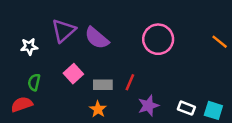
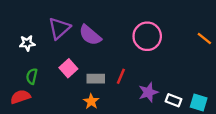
purple star: (148, 106) -> (148, 92), moved

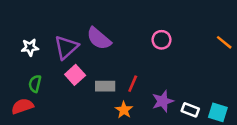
purple triangle: (59, 28) -> (66, 47), moved
pink circle: (147, 36) -> (161, 40), size x0.6
orange star: (91, 101) -> (124, 110), moved

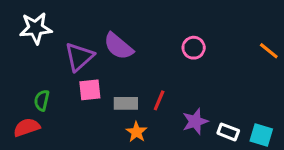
white star: (30, 47) -> (36, 28), moved, size x1.5
pink square: (75, 75) -> (90, 90), turned 36
orange star: (124, 110) -> (136, 132), moved

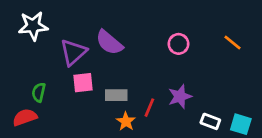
orange line: (269, 51) -> (232, 43), moved
red line: (159, 100) -> (149, 108), moved
purple star: (195, 121) -> (180, 96), moved

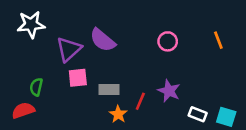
orange line: (232, 43) -> (218, 40), turned 30
purple star: (180, 96) -> (169, 91), turned -30

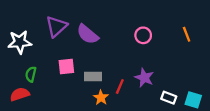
white star: (31, 24) -> (20, 42), moved
purple triangle: (69, 49) -> (56, 26), moved

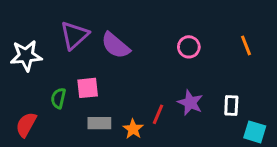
green semicircle: (31, 74) -> (58, 98), moved
gray rectangle: (93, 76) -> (99, 123), moved
red semicircle: (20, 94) -> (26, 125), turned -42
white rectangle: (169, 98) -> (231, 106), moved, turned 72

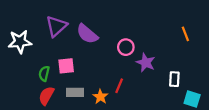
pink circle: (189, 47) -> (126, 47), moved
purple star: (190, 103) -> (146, 63), moved
red semicircle: (26, 125) -> (46, 96), moved

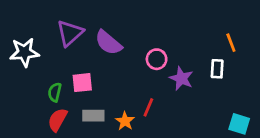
white rectangle: (174, 79) -> (217, 69), moved

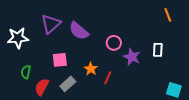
orange line: (231, 43) -> (168, 15), moved
green semicircle: (55, 92) -> (26, 72), moved
gray rectangle: (93, 116) -> (68, 84), turned -42
orange star: (125, 121) -> (91, 69), moved

